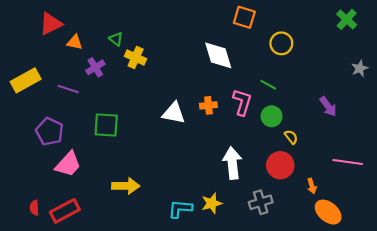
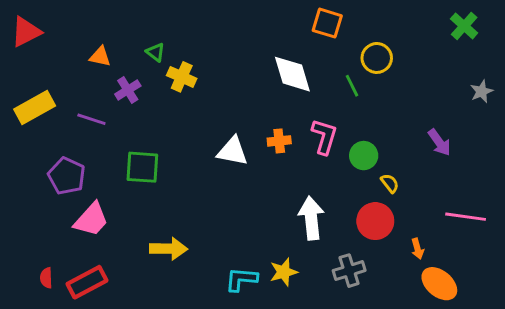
red triangle: (51, 24) -> (26, 32), moved
green line: (268, 85) -> (352, 86), moved, turned 35

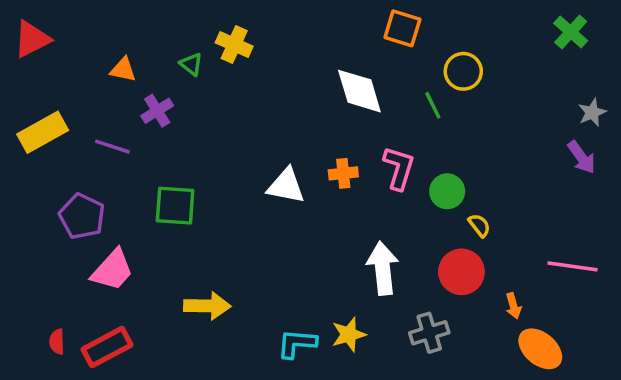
yellow cross: (182, 77) -> (234, 44), moved
purple arrow: (439, 142) -> (581, 157), moved

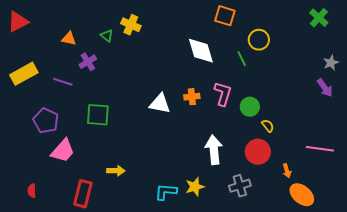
yellow arrow: (207, 306) -> (116, 171), size x0.7
red rectangle: (107, 347) -> (83, 194), moved, turned -48

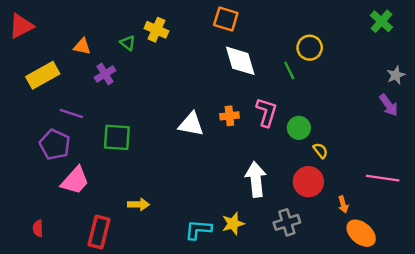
orange square: (225, 16) -> (226, 19), moved
yellow rectangle: (24, 74) -> (43, 75), moved
purple line: (63, 82) -> (71, 113), moved

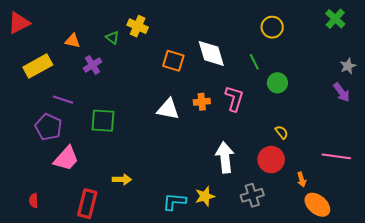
orange square: (226, 19) -> (173, 61), moved
yellow circle: (310, 48) -> (272, 27), moved
green circle: (299, 128) -> (277, 83), moved

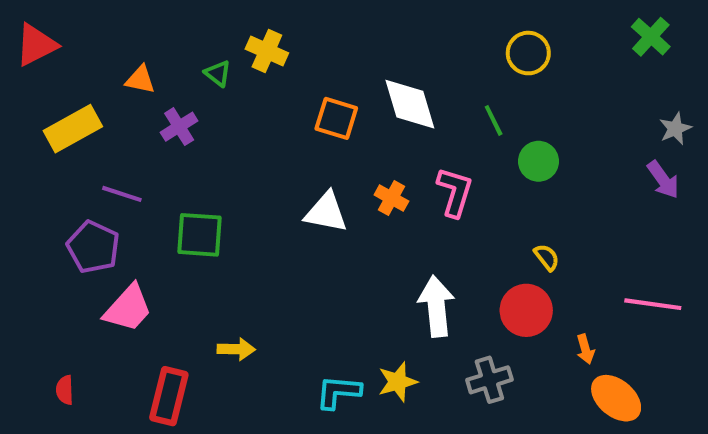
orange cross: (202, 102) -> (391, 198), turned 35

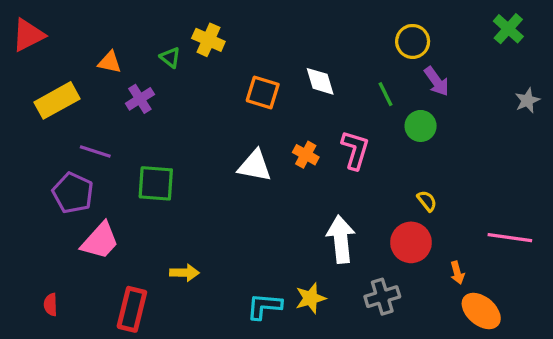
white diamond: (410, 104) -> (320, 81), size x0.7
purple arrow: (663, 180) -> (437, 81), moved

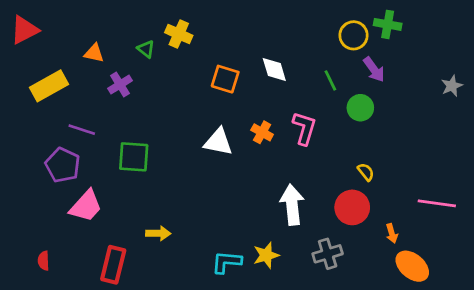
green cross: (508, 29) -> (388, 24), moved, turned -32

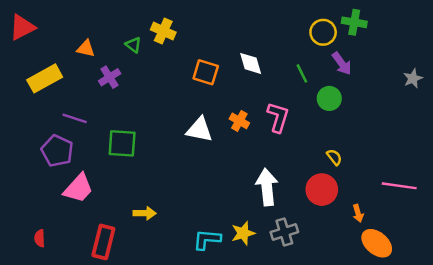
gray cross: (328, 254) -> (284, 232), moved

